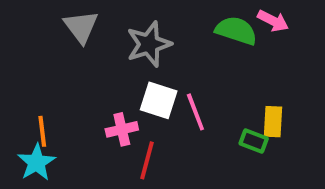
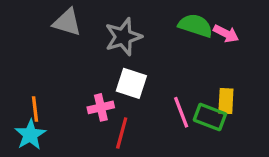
pink arrow: (273, 21) -> (226, 34), moved
gray triangle: (81, 27) -> (67, 22), turned -36
pink line: (195, 112) -> (181, 112), moved
green rectangle: (254, 141) -> (210, 117), size x1.4

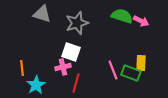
white square: (131, 83) -> (71, 52), moved
cyan star: (30, 135) -> (36, 85), moved

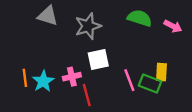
pink arrow: (141, 21) -> (173, 26), moved
white square: (71, 52) -> (98, 59), moved, turned -30
red line: (76, 83) -> (87, 95), turned -30
cyan star: (36, 85) -> (43, 81), moved

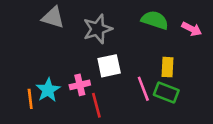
yellow rectangle: (161, 72) -> (168, 67), moved
orange line: (25, 78) -> (30, 99), moved

